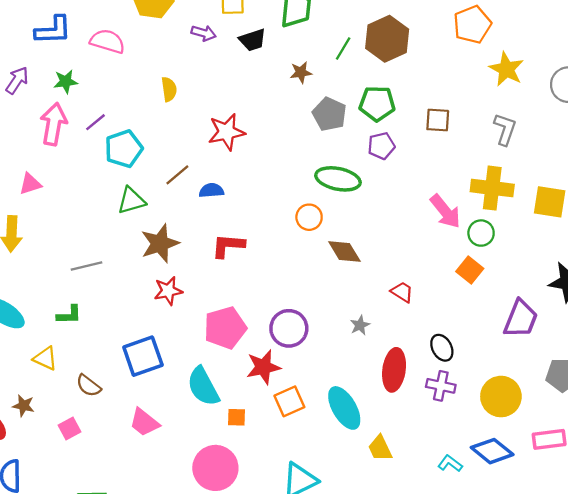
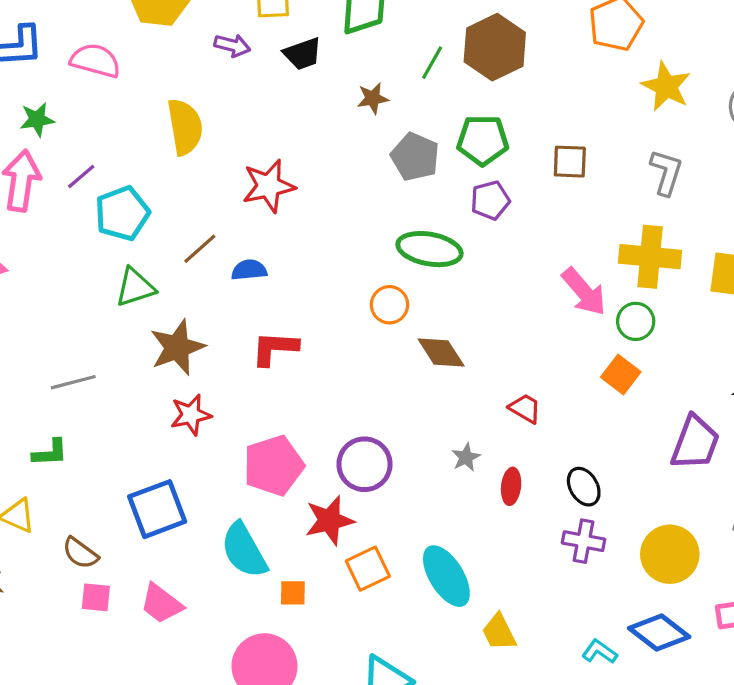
yellow semicircle: (169, 89) -> (185, 127), size x1.6
red ellipse: (394, 370) -> (511, 486), moved, size x0.6
pink square: (69, 429) -> (96, 597), moved, turned 35

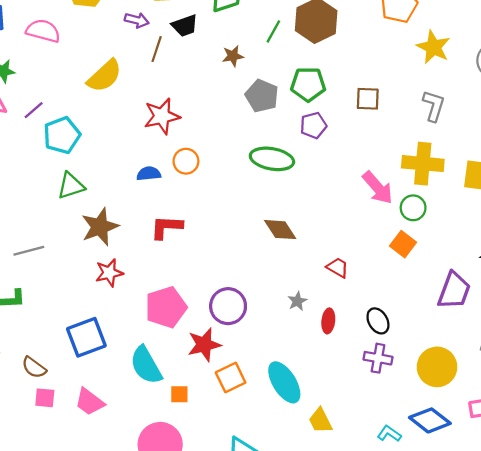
yellow semicircle: (185, 127) -> (105, 76), turned 57
brown line: (200, 249) -> (157, 49), moved, turned -30
orange circle: (389, 305) -> (186, 161), moved

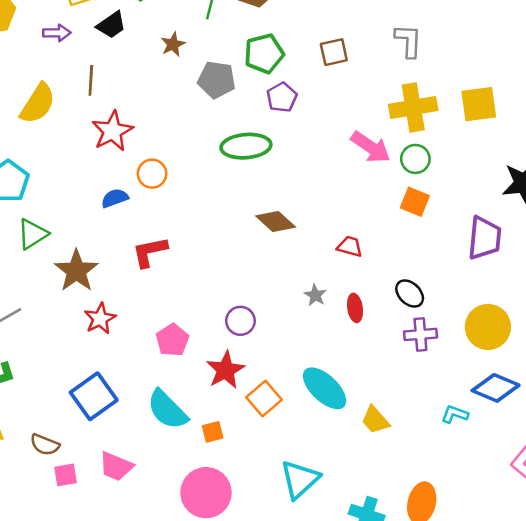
brown line: (157, 49) -> (91, 80), moved
purple circle: (228, 306) -> (240, 321), size x0.7
pink pentagon: (166, 307) -> (172, 340), size x0.7

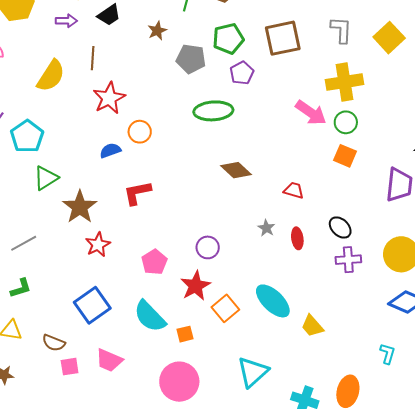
brown square: (334, 52) -> (283, 38), size x1.6
yellow square: (479, 104) -> (389, 38), moved, turned -36
cyan L-shape: (455, 414) -> (387, 354), moved, turned 85

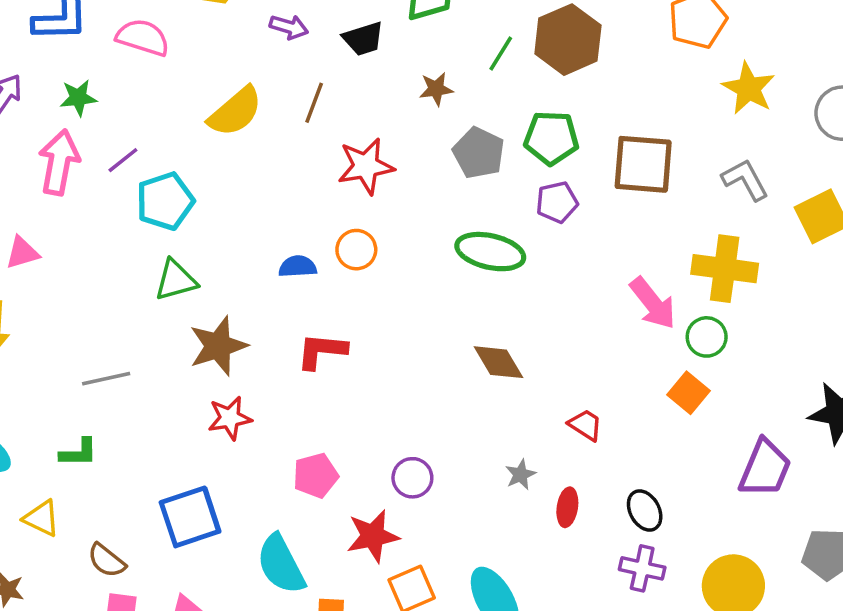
gray L-shape: (341, 30) -> (745, 180), turned -48
red star: (109, 98) -> (366, 166), moved

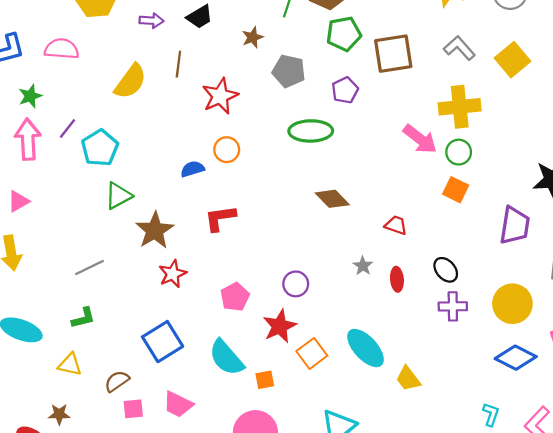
green pentagon: (551, 138) -> (344, 34), moved
brown semicircle: (107, 561) -> (117, 381), turned 120

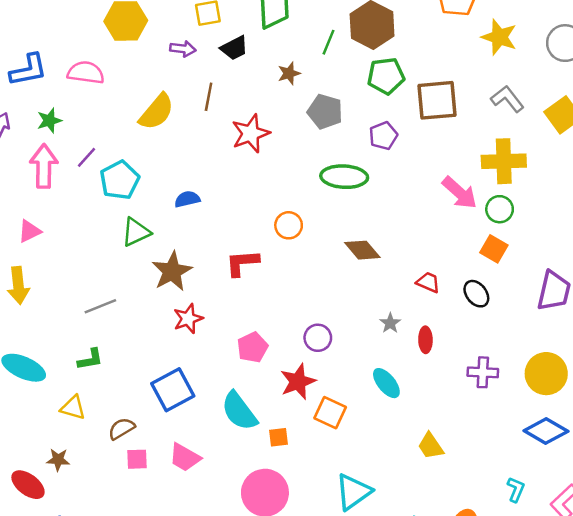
orange circle: (227, 150) -> (289, 225), moved
blue semicircle: (192, 169) -> (187, 199), moved
black ellipse: (446, 270) -> (476, 294), moved
cyan ellipse: (366, 348) -> (386, 383), moved, size x0.7
orange square: (312, 353) -> (330, 413), turned -32

